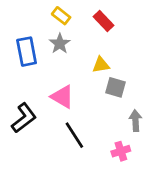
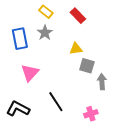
pink triangle: (62, 97) -> (30, 73), moved, turned 42
black L-shape: (24, 118) -> (18, 109), moved, turned -115
gray arrow: (135, 121) -> (102, 82), moved

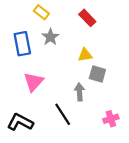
yellow rectangle: (46, 12) -> (41, 12), moved
gray arrow: (102, 82) -> (79, 92), moved
pink cross: (91, 114) -> (111, 119), moved

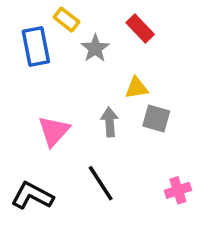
gray star: (50, 37) -> (95, 48), moved
blue rectangle: (22, 44) -> (36, 47), moved
gray arrow: (79, 92) -> (110, 122), moved

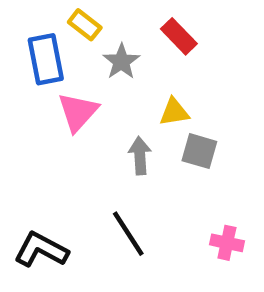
pink triangle: (54, 131) -> (78, 112), moved
pink cross: (178, 190) -> (227, 243), turned 30

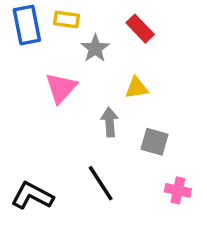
yellow rectangle: (85, 25) -> (66, 20), turned -30
blue rectangle: (46, 59) -> (27, 25), moved
gray square: (199, 151) -> (155, 142), moved

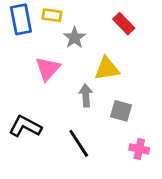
red rectangle: (140, 29) -> (124, 24), moved
yellow triangle: (137, 88) -> (107, 69), size x1.4
black L-shape: (32, 196) -> (25, 126), moved

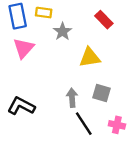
pink triangle: (48, 69) -> (24, 48), moved
gray arrow: (86, 95) -> (72, 98), moved
black line: (79, 143) -> (84, 124), moved

